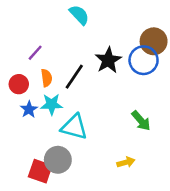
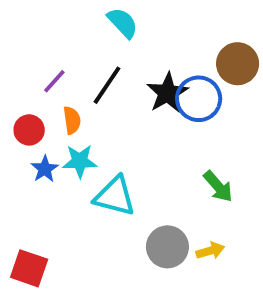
blue circle: (144, 60) -> (199, 99), moved
black line: (74, 77) -> (107, 85), moved
gray circle: (58, 160) -> (167, 247), moved
yellow arrow: (126, 162) -> (210, 251), moved
red square: (40, 171) -> (29, 268), moved

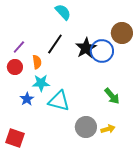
purple line: (54, 81) -> (19, 47), moved
blue star: (45, 169) -> (27, 99), moved

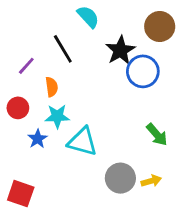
brown circle: (122, 33) -> (160, 26), moved
black line: (55, 44) -> (63, 49), moved, turned -65
black star: (86, 48) -> (120, 50), moved
red circle: (15, 67) -> (18, 108), moved

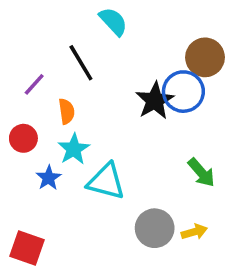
brown circle: (160, 26) -> (205, 57), moved
black star: (120, 50) -> (155, 101), moved
cyan star: (57, 116) -> (74, 149), turned -30

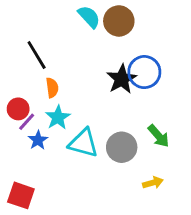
brown circle: (205, 57) -> (119, 21), moved
black line: (81, 63) -> (37, 55), moved
purple line: (34, 84) -> (27, 122), moved
gray circle: (155, 228) -> (122, 147), moved

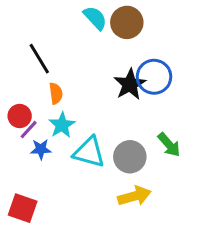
blue star: (38, 140) -> (41, 149), turned 30
yellow arrow: (153, 183) -> (134, 196), moved, size x1.5

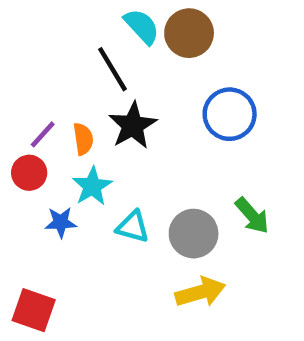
black line: (39, 59) -> (112, 69), moved
black star: (130, 84) -> (133, 125), moved
purple line: (29, 130) -> (43, 134), moved
cyan triangle: (89, 152) -> (133, 227), size x0.7

